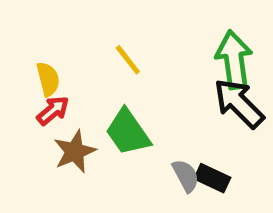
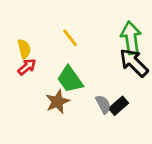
brown star: (75, 152) -> (57, 102), moved
black rectangle: (212, 178) -> (119, 106), turned -66

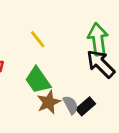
brown star: (57, 102) -> (49, 102), moved

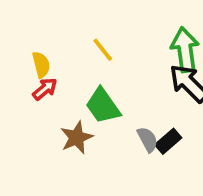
brown star: (49, 102) -> (77, 138), moved

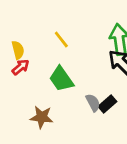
brown star: (77, 138) -> (42, 117), moved, turned 30

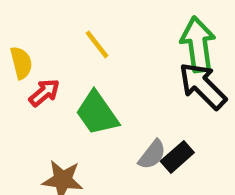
red arrow: (21, 67) -> (44, 93), moved
gray semicircle: (93, 103) -> (152, 155), turned 66

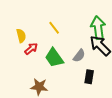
gray semicircle: (152, 155) -> (79, 56), moved
black rectangle: (177, 157) -> (89, 77), turned -40

